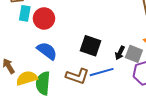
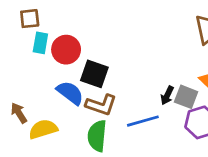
black square: (90, 46) -> (94, 74), moved
brown L-shape: (77, 76) -> (101, 105), moved
green semicircle: (43, 83) -> (97, 136), moved

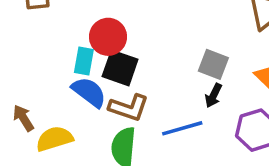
cyan rectangle: (40, 43) -> (84, 61), moved
red circle: (66, 50) -> (108, 37), moved
gray square: (186, 97) -> (213, 64), moved

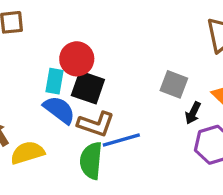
black arrow: (213, 96) -> (193, 113), moved
blue line: (182, 128) -> (121, 140), moved

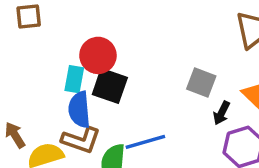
blue semicircle: (59, 110) -> (79, 110), turned -132
brown L-shape: (96, 124) -> (81, 140), moved

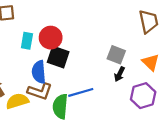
cyan rectangle: (74, 79) -> (27, 41), moved
black arrow: (222, 113) -> (119, 74), moved

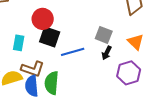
cyan rectangle: (27, 41) -> (19, 43), moved
blue semicircle: (39, 72) -> (32, 86), moved
blue line: (81, 92) -> (73, 52), moved

